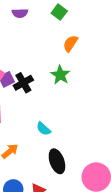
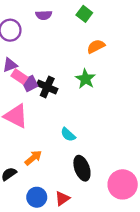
orange semicircle: (70, 43) -> (96, 46), turned 30
black cross: (23, 83) -> (47, 87), turned -36

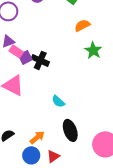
green star: (85, 79) -> (93, 50), moved
orange arrow: (33, 158) -> (37, 137), moved

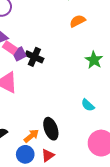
green star: (93, 50) -> (94, 60), moved
cyan semicircle: (58, 101) -> (88, 105), moved
black ellipse: (70, 130) -> (51, 129), moved

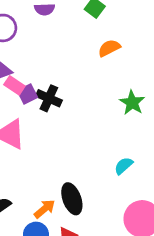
cyan semicircle: (88, 105) -> (124, 166), turned 96

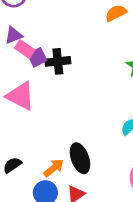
black cross: (49, 98) -> (58, 61), turned -30

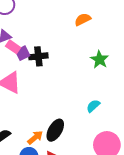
black ellipse: (80, 158) -> (55, 130), turned 50

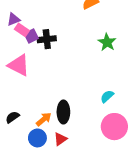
cyan semicircle: (93, 106) -> (107, 96), moved
black ellipse: (55, 130) -> (63, 112), turned -30

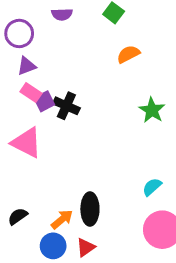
purple triangle: (14, 19) -> (27, 66), moved
black cross: (47, 39) -> (66, 106), turned 30

